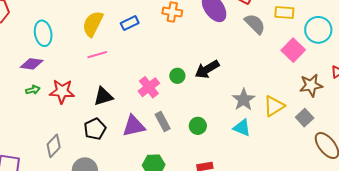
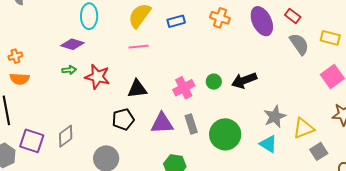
gray square: (305, 118) -> (319, 151), moved
green circle: (198, 126) -> (225, 134), size x1.8
gray diamond: (54, 146) -> (66, 136), moved

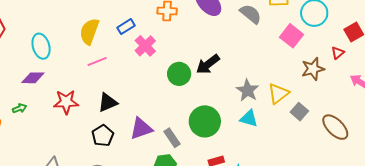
green arrow: (69, 70) -> (19, 108), moved
green circle: (214, 82) -> (179, 74), size x1.5
pink cross: (184, 88) -> (145, 46), moved
gray rectangle: (191, 124) -> (172, 138), moved

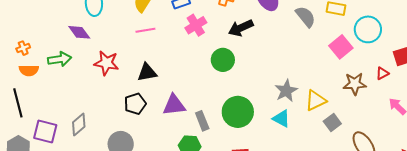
black arrow: (208, 64) -> (241, 28), moved
purple diamond: (33, 78) -> (79, 32), turned 40
green arrow: (19, 108) -> (60, 59), size x1.6

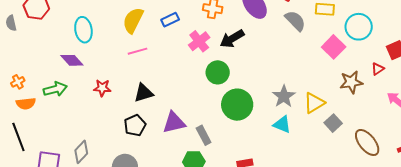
pink cross: (196, 25) -> (199, 41), moved
red star: (106, 63) -> (102, 88), size x0.7
green circle: (238, 112) -> (237, 105), moved

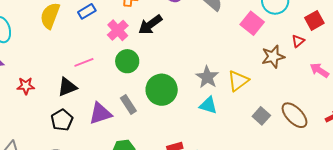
pink line: (138, 51) -> (84, 62), moved
green circle: (218, 72) -> (127, 61), moved
gray square: (333, 123) -> (261, 116), moved
gray rectangle: (204, 135) -> (128, 105), moved

